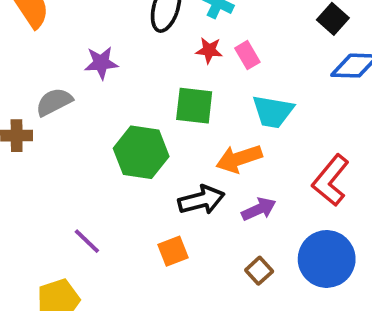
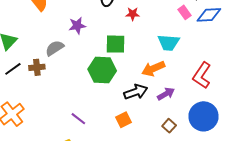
pink rectangle: (247, 55) -> (185, 12), moved
green square: (194, 106) -> (116, 44), moved

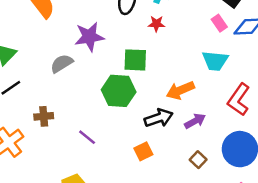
purple star: (77, 26) -> (89, 37), size x1.4
cyan trapezoid: (169, 43) -> (215, 61), moved
brown cross: (37, 67) -> (44, 116), moved
purple line: (78, 119) -> (87, 137), moved

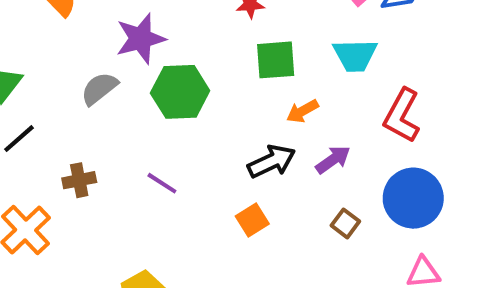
green square: (135, 60) -> (276, 60), moved
orange arrow: (180, 90) -> (302, 111), size x0.7
green hexagon: (119, 91) -> (180, 92), moved
purple line: (87, 137) -> (162, 183), moved

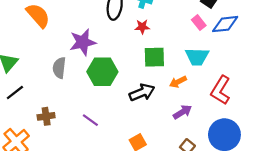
gray semicircle: (99, 88) -> (59, 68), turned -48
orange arrow: (302, 111) -> (178, 82), moved
black arrow: (272, 161) -> (142, 92), moved

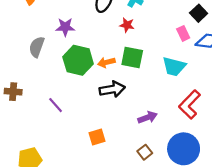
purple star: (83, 42) -> (65, 27), size x0.7
orange arrow: (178, 82) -> (106, 62), moved

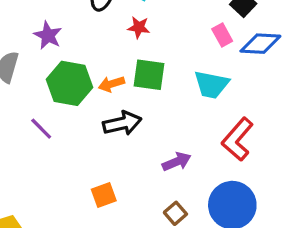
purple star: (65, 27) -> (48, 35), turned 30
purple line: (56, 105) -> (41, 129), moved

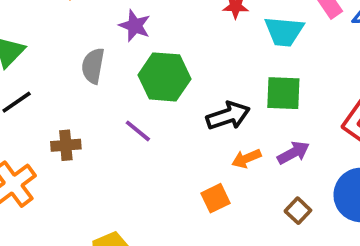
green square: (149, 75) -> (283, 93), moved
orange arrow: (111, 84) -> (246, 159), moved
cyan trapezoid: (211, 85) -> (284, 31), moved

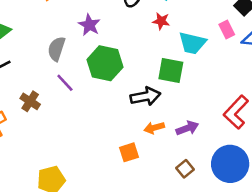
green square: (283, 93) -> (171, 70), moved
purple line: (138, 131) -> (65, 83), moved
brown cross: (66, 145) -> (30, 101), turned 30

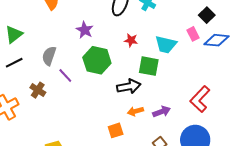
red star: (161, 21) -> (131, 40), moved
gray semicircle: (57, 49) -> (49, 56), moved

